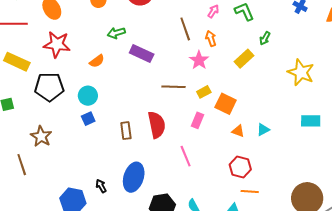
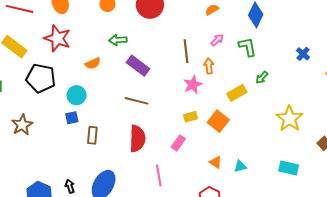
brown line: (174, 87) -> (136, 101), moved
orange square: (226, 104) -> (218, 121), moved
brown rectangle: (126, 131) -> (92, 135), moved

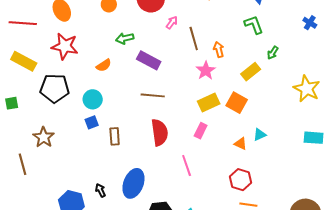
pink arrow: (217, 40) -> (172, 22), moved
yellow rectangle: (191, 117) -> (209, 103), size x1.5
cyan triangle: (240, 166) -> (260, 135), moved

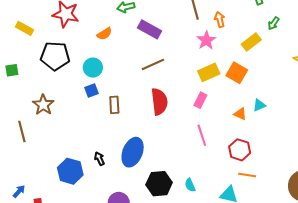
yellow rectangle: (24, 61) -> (24, 28), size x0.7
brown line: (153, 95) -> (153, 64), turned -30
pink line: (187, 165) -> (202, 135), moved

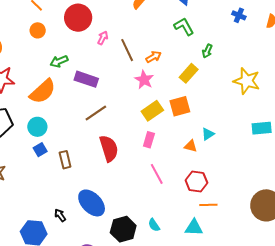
orange arrow: (220, 20) -> (154, 57), turned 84
orange semicircle: (104, 34) -> (43, 91), size x1.8
orange square: (237, 73) -> (180, 106), turned -35
blue ellipse: (133, 152) -> (92, 203), turned -56

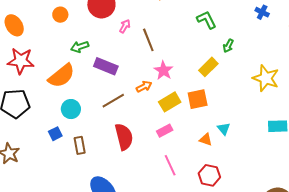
orange arrow: (154, 57) -> (144, 87), moved
cyan circle: (37, 127) -> (71, 109), moved
cyan triangle: (208, 134) -> (224, 129), turned -40
pink rectangle: (149, 140) -> (165, 131), turned 42

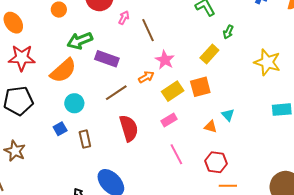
green arrow: (80, 47) -> (80, 41), size x1.4

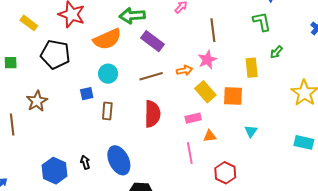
brown line: (148, 30) -> (213, 30), moved
yellow rectangle: (209, 54) -> (252, 68), turned -66
yellow rectangle: (173, 91) -> (205, 92), turned 65
orange triangle: (211, 127) -> (210, 136), moved, turned -40

